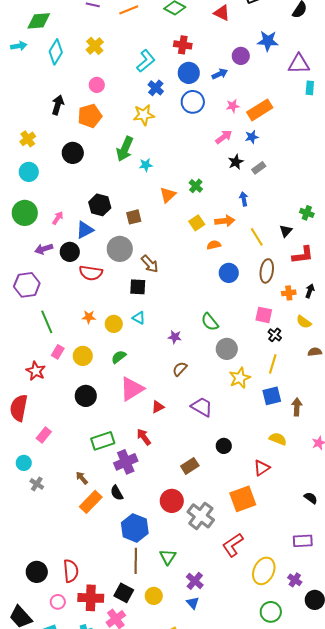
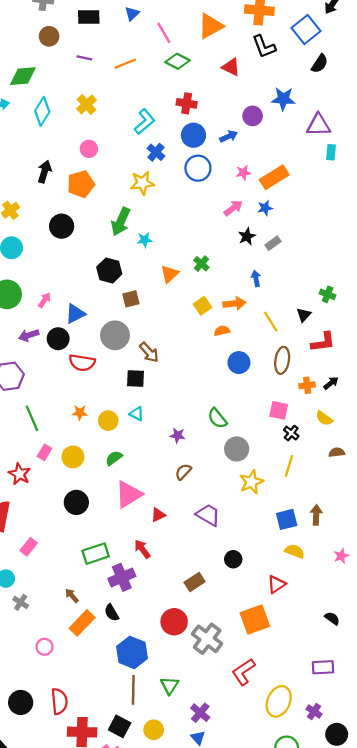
black hexagon: (100, 205) -> (109, 270), moved
black arrow: (310, 291) -> (331, 383), turned 32
blue square: (272, 396) -> (287, 519), moved
pink circle: (58, 602) -> (45, 647), moved

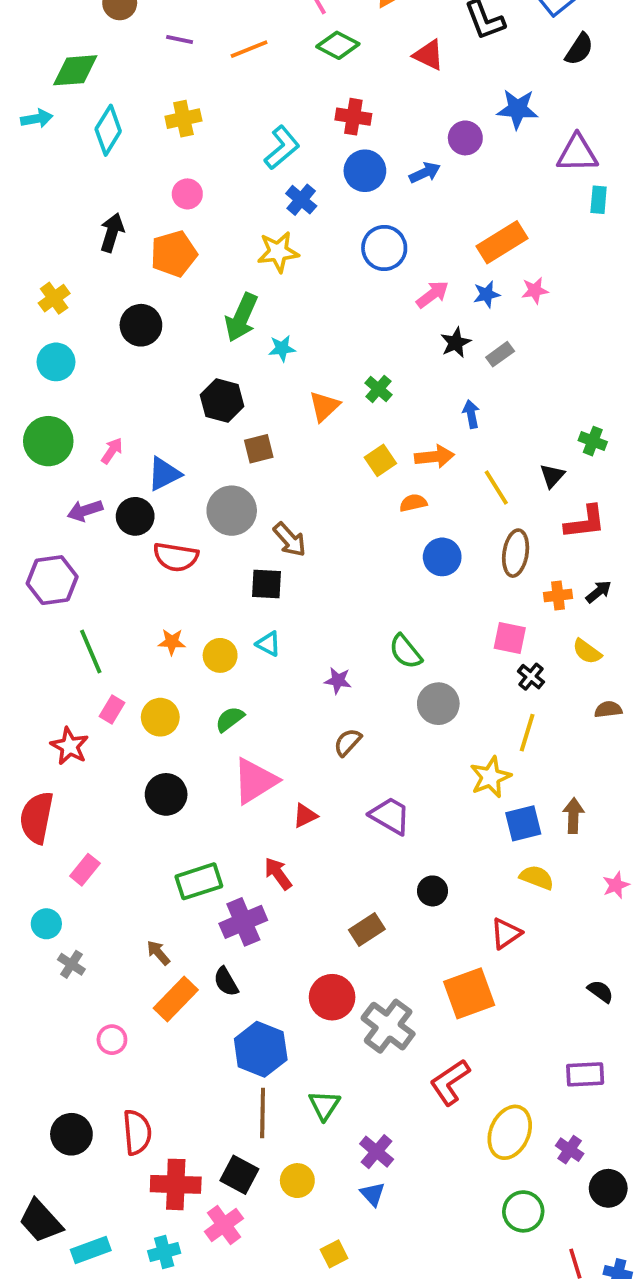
yellow cross: (87, 105) -> (183, 119), turned 30
blue circle: (198, 168) -> (384, 248), moved
pink star: (243, 173) -> (535, 290), moved
yellow star: (251, 482) -> (490, 777), moved

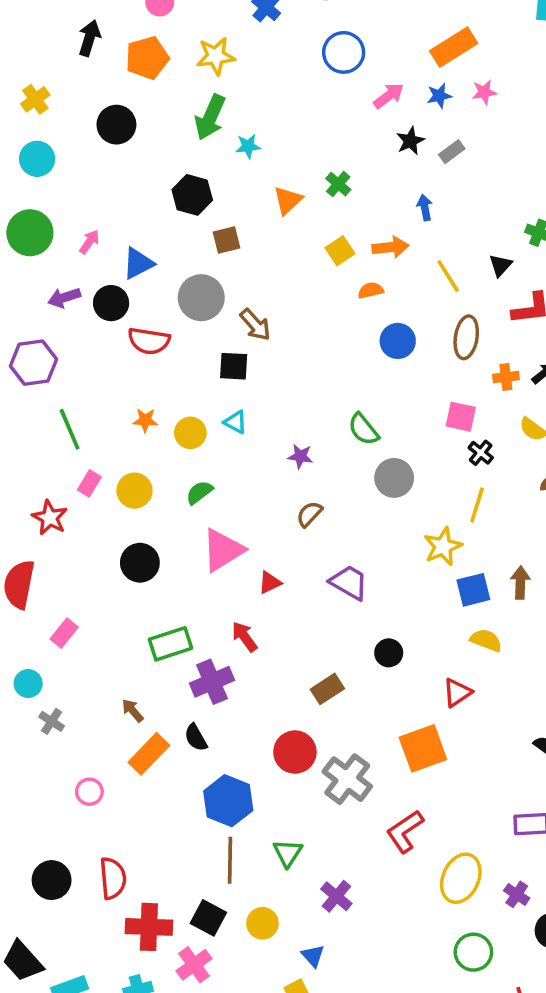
yellow star: (278, 252) -> (216, 56), moved
blue triangle: (373, 1194) -> (313, 956), moved

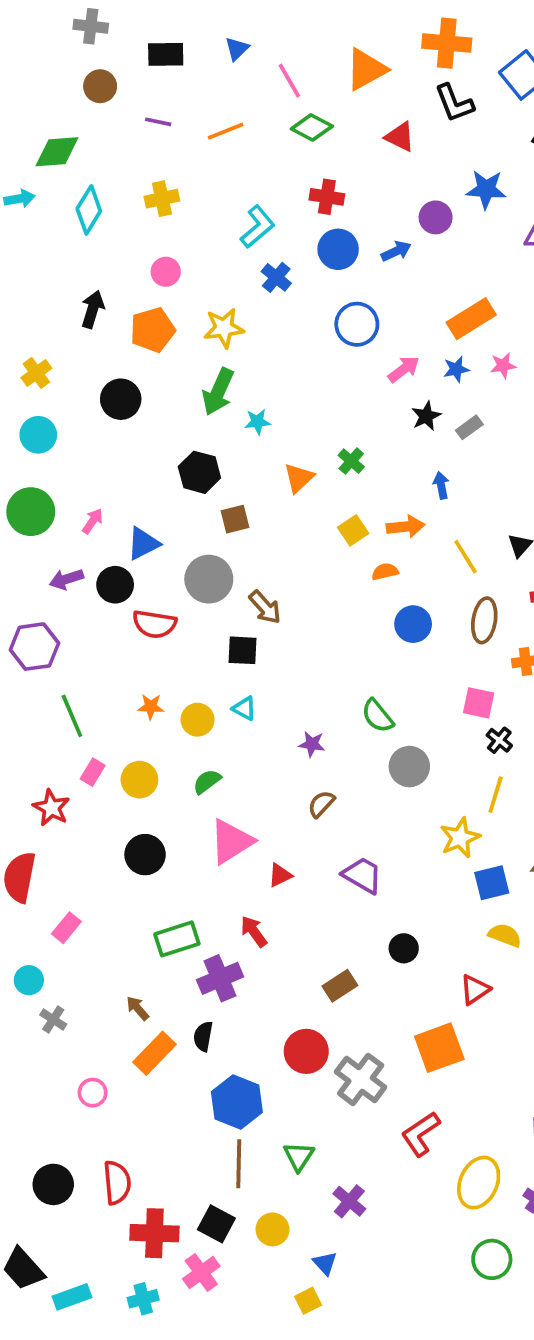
black semicircle: (196, 738) -> (203, 1036), turned 40

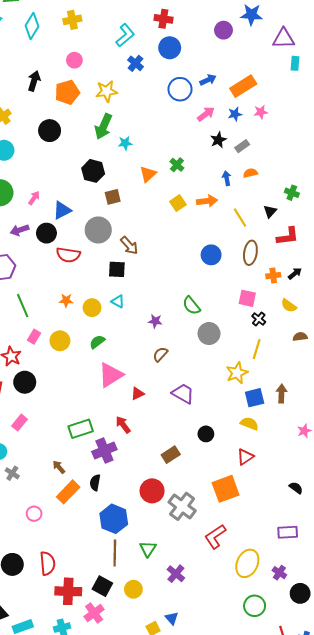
blue arrow: (396, 251) -> (208, 80), moved
orange semicircle: (385, 572) -> (250, 173), moved
black circle: (145, 855) -> (25, 382), moved
yellow semicircle: (505, 935) -> (249, 424), moved
blue triangle: (325, 1263) -> (172, 618), moved

